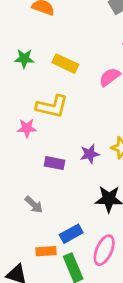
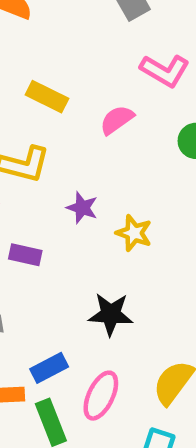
purple star: (90, 154) -> (82, 208), moved, turned 30

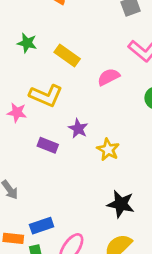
purple rectangle: (25, 255) -> (48, 145), moved
black star: (111, 314) -> (121, 204), moved

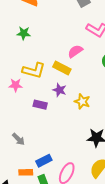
green star: (27, 43) -> (24, 33), moved
yellow rectangle: (67, 55) -> (62, 68), moved

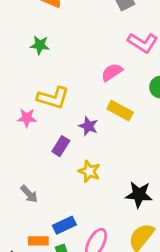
yellow rectangle: (62, 68) -> (120, 111), moved
yellow star: (82, 101) -> (89, 171), moved
purple rectangle: (40, 105) -> (61, 146), turned -72

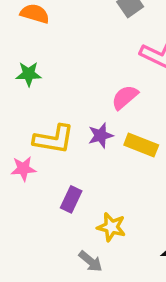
purple star: (88, 126) -> (101, 135), moved, turned -30
gray arrow: (29, 194) -> (91, 261), moved

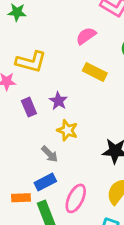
purple star: (101, 135) -> (58, 101), moved, turned -30
purple rectangle: (71, 199) -> (29, 107), moved, turned -54

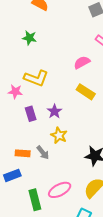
blue rectangle: (45, 182) -> (12, 175), moved
orange rectangle: (21, 198) -> (23, 153), moved
pink ellipse: (76, 198) -> (60, 190), turned 30

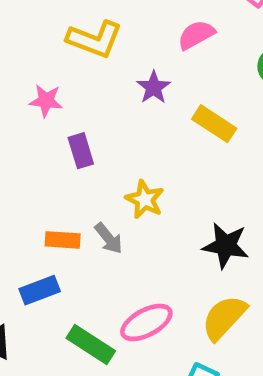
yellow L-shape: (36, 78) -> (95, 39), moved
yellow rectangle: (86, 92) -> (214, 124), moved
purple star: (54, 111) -> (154, 87), moved
green rectangle: (35, 200) -> (91, 345), turned -42

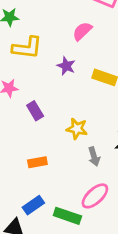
gray arrow: (109, 238) -> (94, 157), moved, turned 36
blue rectangle: (40, 290) -> (33, 205), moved

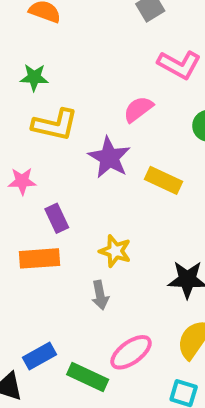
purple star: (66, 66) -> (109, 158), size x1.5
gray arrow: (94, 157) -> (100, 295), moved
orange rectangle: (37, 162) -> (40, 258), moved, size x1.4

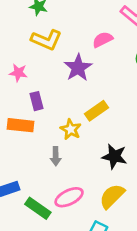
yellow rectangle: (164, 180) -> (96, 111), moved, turned -70

